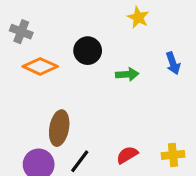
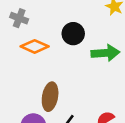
green arrow: (127, 74) -> (105, 53), size x1.5

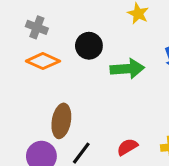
gray cross: (19, 18) -> (37, 27), moved

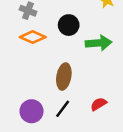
brown ellipse: (61, 121) -> (64, 77), moved

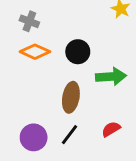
black circle: (69, 25) -> (78, 52), moved
green arrow: (99, 43) -> (111, 77), moved

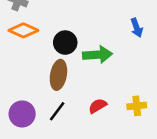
black circle: (78, 52) -> (65, 43), moved

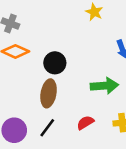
green arrow: (98, 55) -> (104, 86), moved

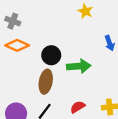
green arrow: (104, 86) -> (79, 66), moved

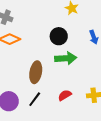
black circle: (51, 55) -> (59, 36), moved

